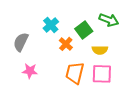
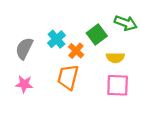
cyan cross: (51, 25) -> (56, 39), moved
pink star: (30, 71) -> (24, 84), moved
orange trapezoid: (75, 73) -> (68, 77), moved

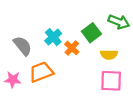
gray semicircle: (24, 48) -> (23, 46), turned 115
orange trapezoid: (68, 77) -> (41, 72), moved, turned 55
pink star: (24, 84) -> (13, 80), moved

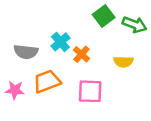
green square: (91, 33) -> (104, 16), moved
gray semicircle: (23, 46) -> (26, 52), turned 135
pink square: (111, 81) -> (90, 91), moved

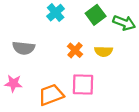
cyan cross: (60, 42) -> (56, 13), moved
yellow semicircle: (123, 62) -> (104, 51), moved
orange trapezoid: (47, 81) -> (51, 95), moved

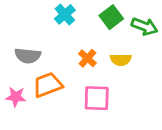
orange trapezoid: (51, 95) -> (48, 85), moved

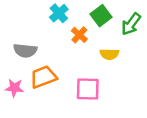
green arrow: (145, 26) -> (131, 24), turned 105
orange cross: (87, 58) -> (79, 35), moved

